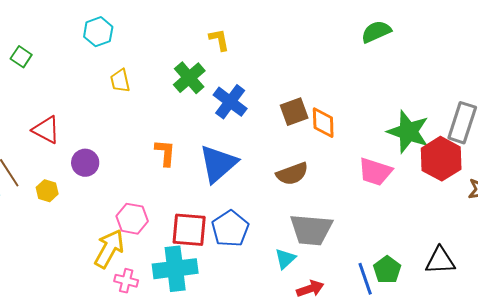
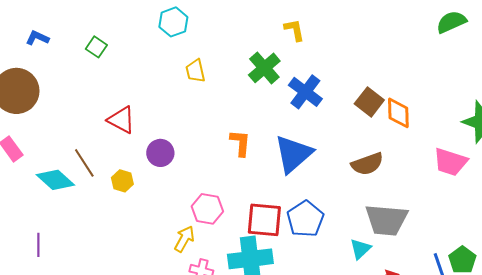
brown square: (294, 112) -> (369, 102), turned -32
yellow arrow: (109, 249) -> (184, 239), size x0.7

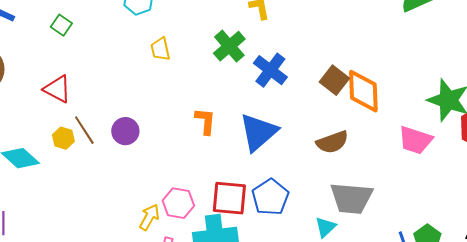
orange diamond: (398, 113) -> (363, 91), size x1.4
red triangle: (121, 120) -> (57, 89), moved
brown line: (84, 163) -> (84, 130), moved
yellow hexagon: (122, 181) -> (63, 138), moved
pink hexagon: (207, 209) -> (178, 203), moved

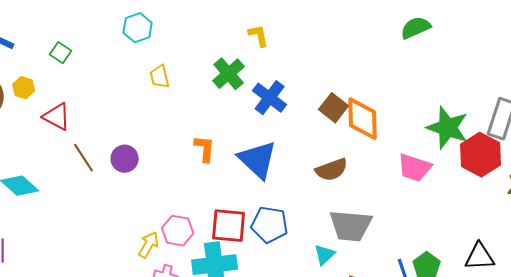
blue triangle: (258, 132) -> (258, 160), turned -36
yellow hexagon: (63, 138) -> (24, 88), moved
blue pentagon: (270, 197) -> (270, 225), turned -30

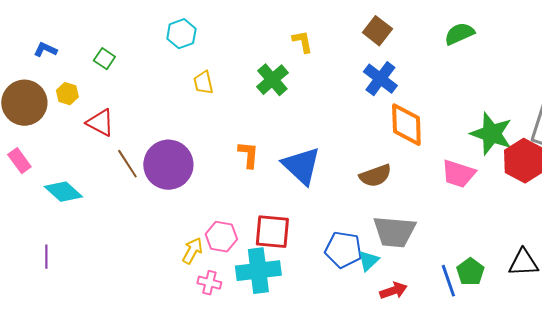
blue cross: (270, 98) -> (380, 79), moved
brown square: (334, 108) -> (377, 31), moved
purple circle: (125, 159) -> (168, 165), size x1.8
blue pentagon: (270, 225) -> (343, 250), moved

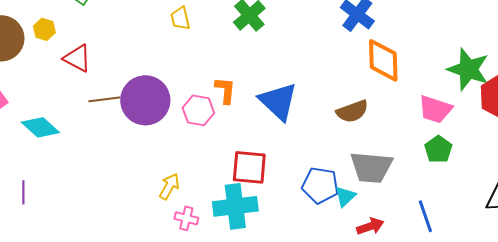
brown line: (127, 164) -> (104, 99), turned -64
pink hexagon: (221, 237) -> (198, 110), moved
green pentagon: (470, 272) -> (438, 149), moved

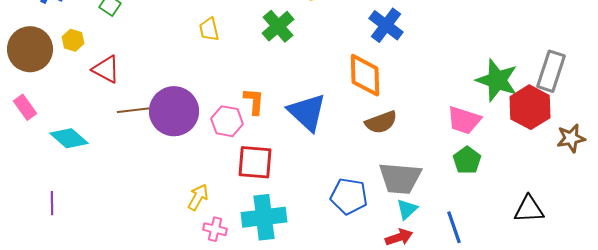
orange diamond: (383, 60) -> (365, 75), moved
red square: (249, 167) -> (255, 162), moved
cyan triangle: (345, 196) -> (407, 209), moved

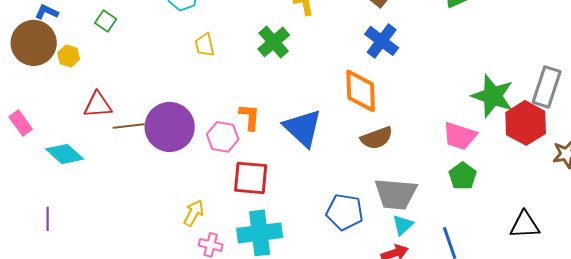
brown circle: (30, 49) -> (34, 43), moved
red triangle: (106, 69) -> (98, 105), moved, turned -32

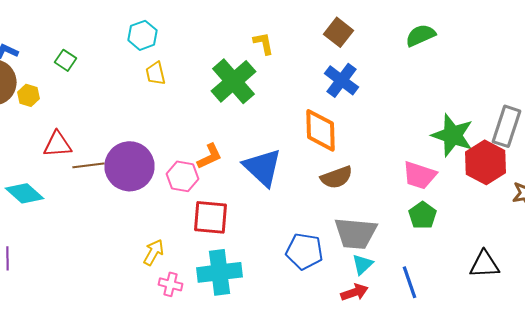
green cross: (274, 42) -> (234, 81), size x1.4
yellow trapezoid: (205, 45) -> (156, 73), moved
orange L-shape: (250, 117) -> (210, 156), turned 60

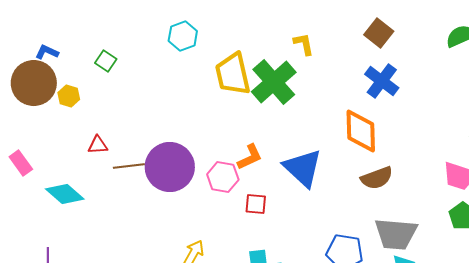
yellow trapezoid: (156, 73) -> (233, 74), moved, size x1.8
red triangle: (58, 144) -> (98, 145), size x0.7
red square: (210, 217) -> (256, 204), moved, size x0.6

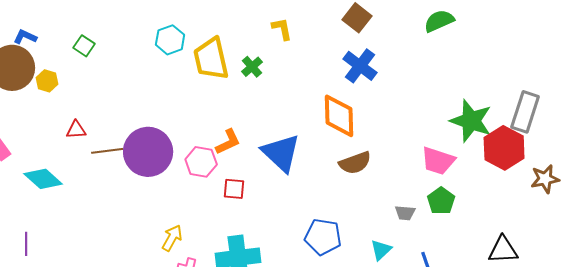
cyan hexagon: (183, 36) -> (170, 40), moved
green cross: (274, 82) -> (252, 67), size x0.5
gray trapezoid: (396, 234) -> (405, 213), moved, size x0.5

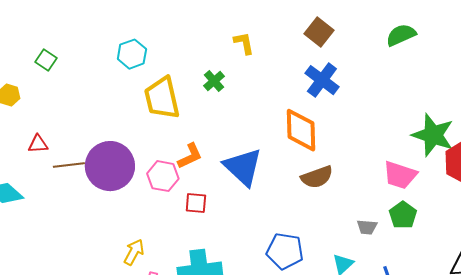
yellow trapezoid: (211, 59) -> (162, 98), moved

